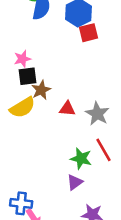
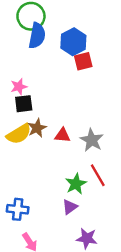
brown star: (41, 90) -> (37, 128), moved
green star: (81, 159) -> (76, 184), turned 30
blue cross: (21, 203) -> (18, 209), moved

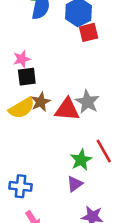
red triangle: (63, 135) -> (67, 109), size x1.5
gray star: (92, 140) -> (87, 102), moved

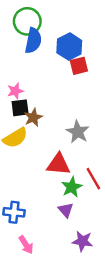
brown star: (41, 102) -> (33, 117), moved
red triangle: (67, 109) -> (58, 164), moved
purple triangle: (75, 184) -> (66, 210), turned -35

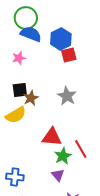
blue semicircle: (33, 41) -> (31, 34), turned -80
pink star: (15, 91) -> (19, 58), moved
gray star: (78, 132) -> (67, 96), moved

